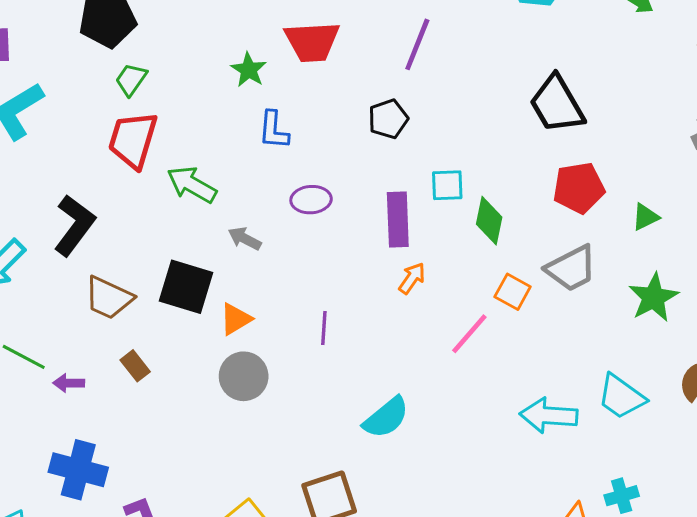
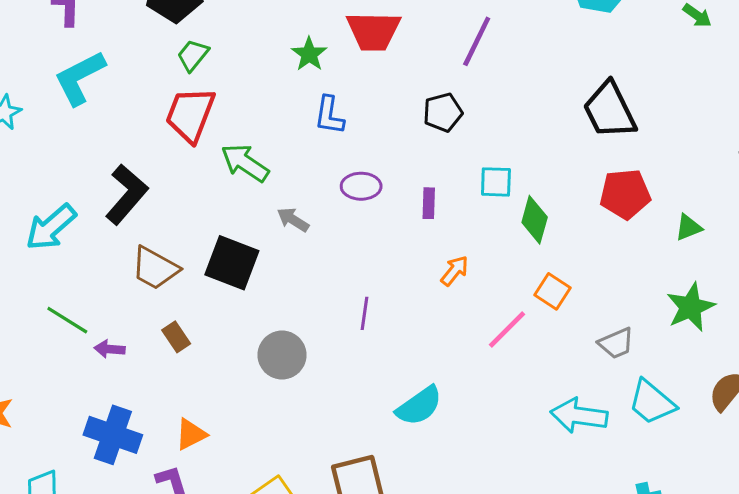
purple rectangle: (398, 219) -> (429, 203), moved, size x0.6
gray trapezoid: (571, 268) -> (616, 343), moved, size x0.7
orange triangle: (236, 319) -> (191, 434), moved

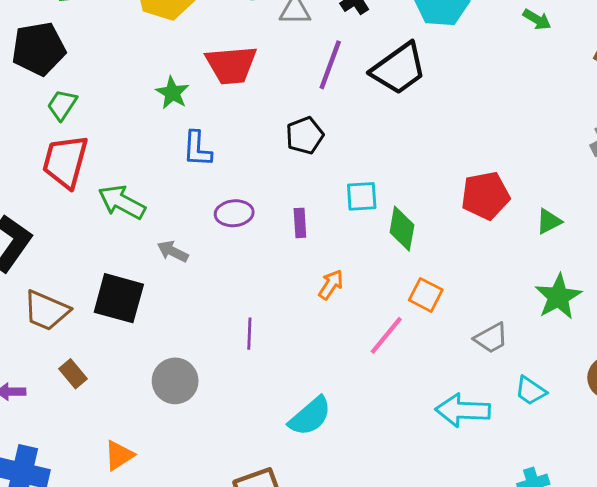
black trapezoid: (610, 110) -> (399, 69), moved, turned -94
cyan trapezoid: (652, 402) -> (531, 391), size x0.7
orange triangle: (191, 434) -> (119, 455), moved

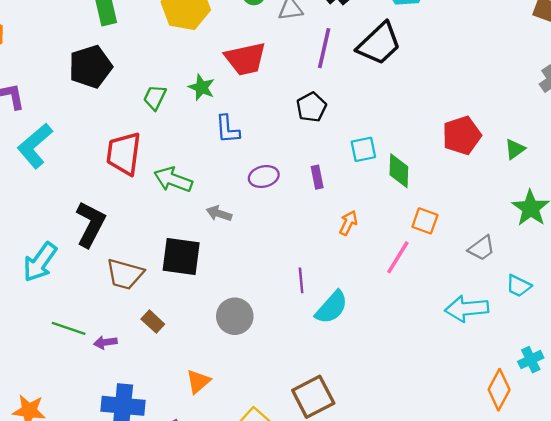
green trapezoid: (62, 105) -> (155, 97), moved
purple line: (249, 334) -> (301, 280), moved
cyan semicircle: (310, 416) -> (332, 307), moved

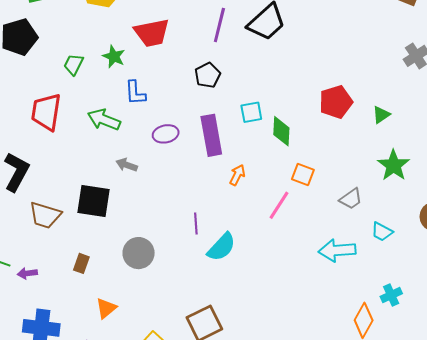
purple rectangle: (317, 177) -> (211, 135), size x2.0
green arrow: (173, 180) -> (104, 120), moved
brown rectangle: (153, 322) -> (81, 263), moved, turned 66

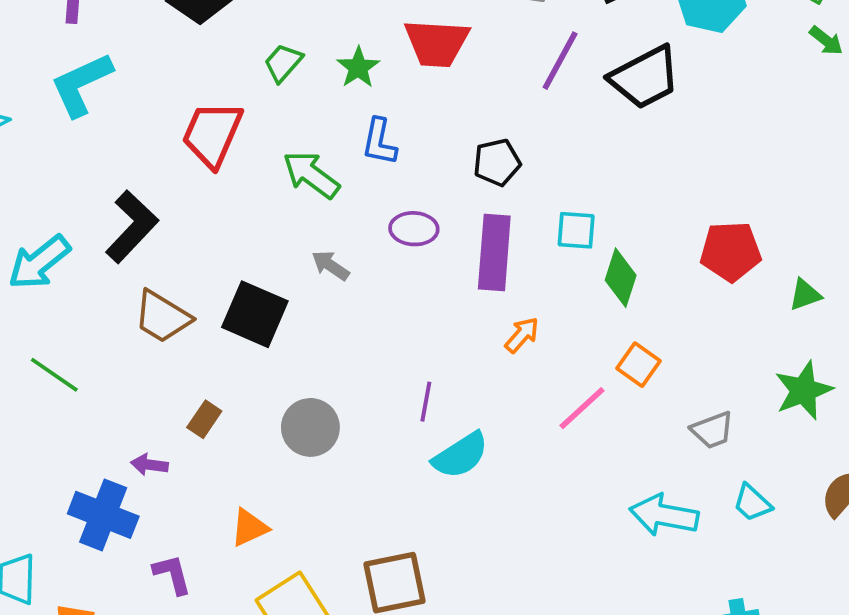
black pentagon: (208, 75) -> (497, 162), moved
purple arrow: (27, 273) -> (149, 465), moved
orange triangle: (106, 308) -> (249, 528), moved

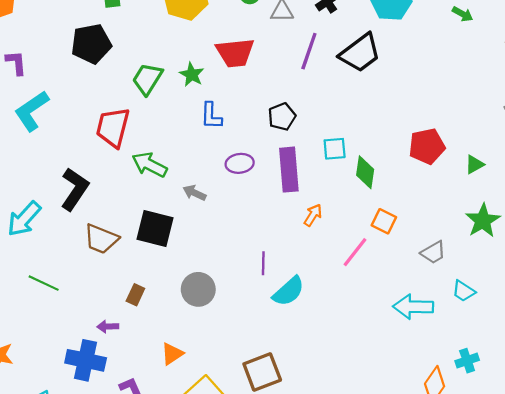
green trapezoid: (283, 63) -> (147, 79), size x1.4
green arrow: (311, 175) -> (150, 165), moved

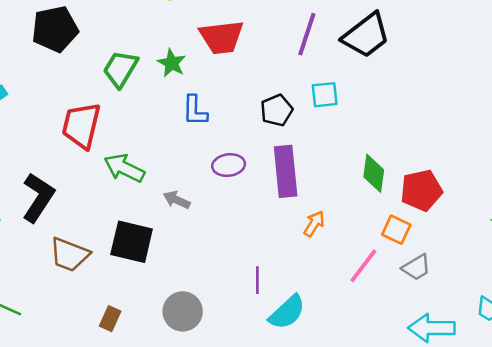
red pentagon: (427, 146) -> (421, 190), moved
cyan square: (335, 149) -> (325, 95), moved
gray trapezoid: (433, 252) -> (416, 267), moved

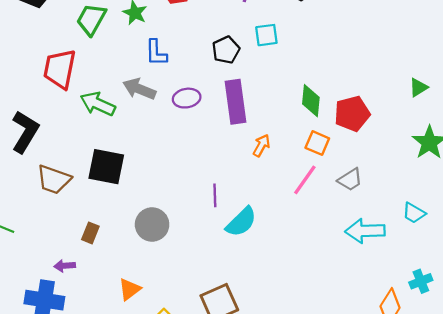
gray arrow: (177, 200) -> (139, 89), moved, size x1.4
orange square: (396, 230) -> (317, 143), moved

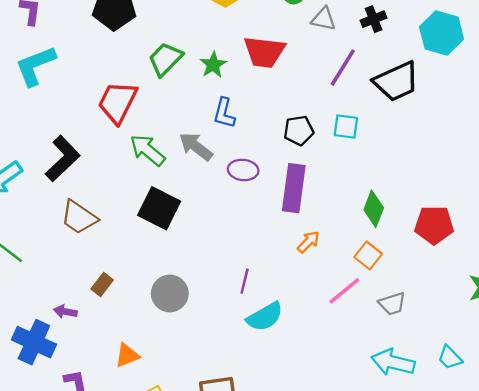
red pentagon: (352, 114) -> (434, 225), moved
black square: (106, 167) -> (159, 208), moved

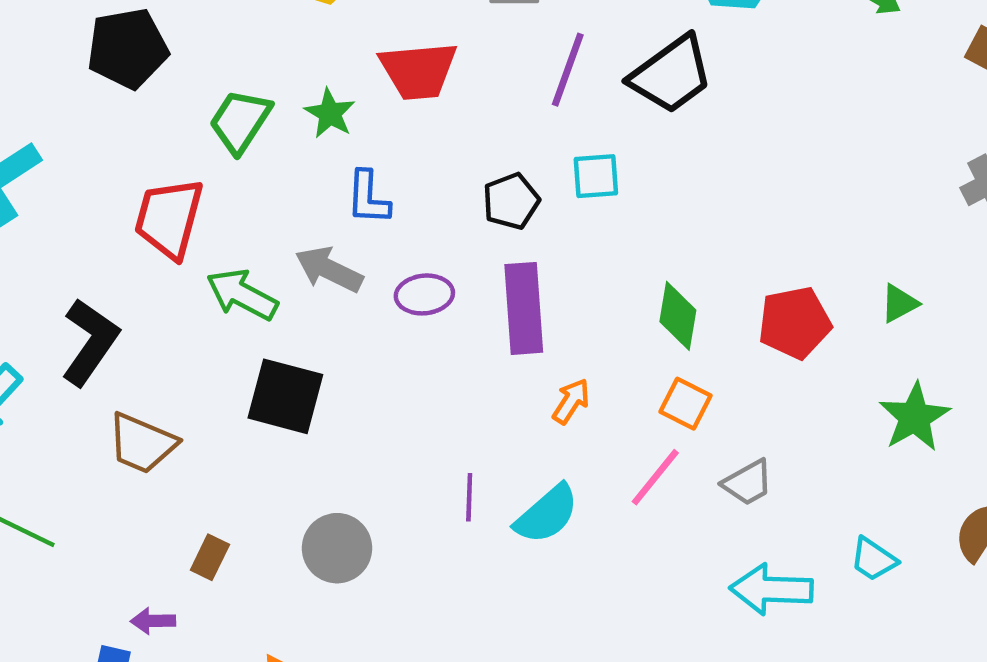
cyan semicircle: (265, 317) -> (547, 514), moved

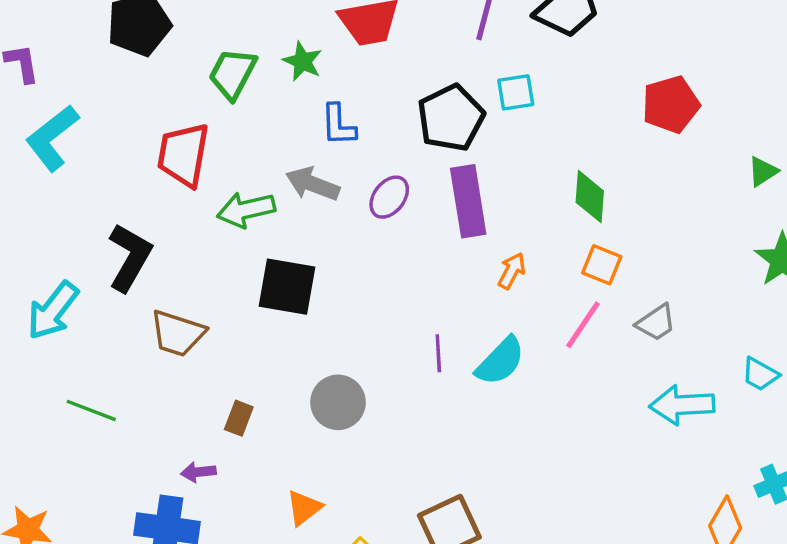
black pentagon: (511, 201) -> (451, 118), size x1.5
purple ellipse: (424, 294) -> (389, 197), turned -42
green arrow: (242, 295) -> (246, 210), turned -36
red pentagon: (795, 323) -> (671, 104), moved

